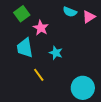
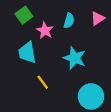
cyan semicircle: (70, 12) -> (69, 21), moved, turned -96
cyan star: (56, 53) -> (75, 58), moved, size x1.5

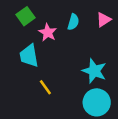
cyan star: (75, 58) -> (94, 71), moved

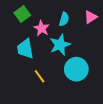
cyan star: (94, 71) -> (60, 45), moved, turned 30
cyan circle: (97, 102) -> (76, 69), moved

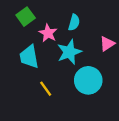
pink triangle: (91, 17) -> (107, 44), moved

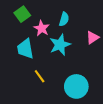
cyan circle: (88, 80) -> (76, 86), moved

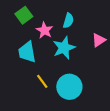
cyan circle: (76, 86) -> (69, 87), moved

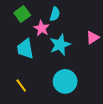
cyan semicircle: (68, 21) -> (55, 14), moved
yellow line: (42, 81) -> (21, 86), moved

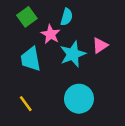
pink triangle: (93, 38) -> (100, 45), moved

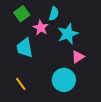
pink triangle: (100, 45) -> (78, 57), moved
cyan star: (73, 54) -> (68, 34), moved

